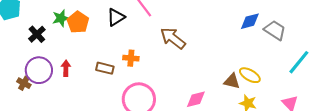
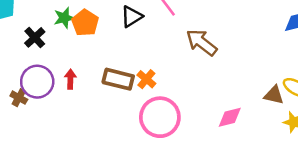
orange cross: (131, 58) -> (146, 79), moved, turned 35
brown rectangle: (105, 68) -> (118, 79), size x1.4

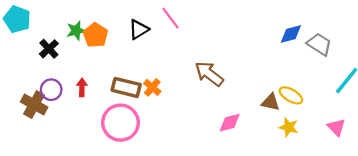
brown arrow: (202, 42) -> (209, 74), moved
purple circle: (37, 82) -> (51, 90), size x0.7
brown cross: (19, 98) -> (34, 104), size x1.6
pink circle: (160, 117) -> (120, 123), moved

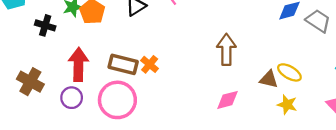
black cross: (49, 49) -> (45, 25), turned -30
brown arrow: (209, 74) -> (226, 50), moved, turned 52
red arrow: (82, 87) -> (78, 64), size x1.8
purple circle: (51, 90) -> (72, 98), moved

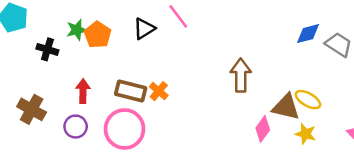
red arrow: (78, 64) -> (83, 91), size x0.7
brown triangle: (269, 79) -> (286, 107), size x1.4
pink diamond: (228, 100) -> (263, 129), moved, turned -40

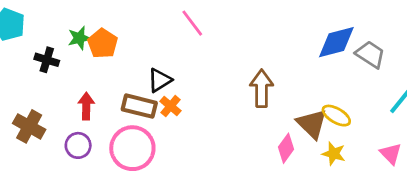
black triangle: (144, 29) -> (160, 80), moved
blue diamond: (308, 34) -> (336, 42), size x1.4
brown triangle: (286, 107) -> (312, 124), turned 32

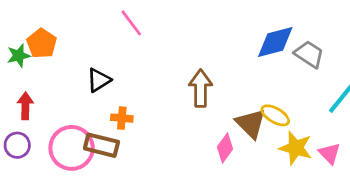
green star: (79, 38) -> (19, 56), moved
brown rectangle: (139, 106) -> (101, 145), moved
orange cross: (170, 106) -> (122, 118), moved, turned -35
yellow star: (334, 154) -> (296, 148), moved, size x1.4

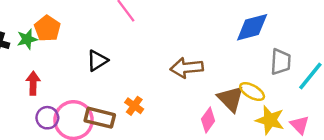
gray trapezoid: (309, 54) -> (281, 62), moved, turned 60
brown arrow: (201, 88) -> (187, 68), turned -96
orange cross: (122, 118) -> (134, 106), moved, turned 30
purple circle: (17, 145) -> (47, 118), moved

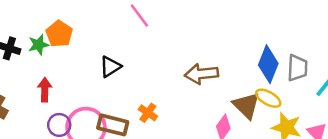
blue diamond: (252, 27) -> (268, 64), moved, turned -54

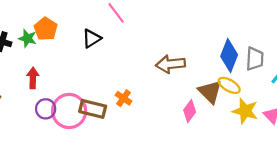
green star: (39, 45) -> (27, 38), turned 30
black triangle: (110, 67) -> (92, 38), moved

